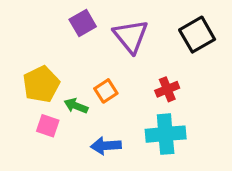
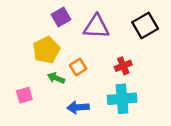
purple triangle: (131, 36) -> (96, 27), turned -48
yellow pentagon: (41, 84) -> (46, 50), moved
pink square: (48, 126) -> (24, 95), moved, turned -35

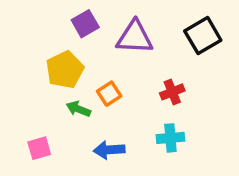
pink square: (24, 95) -> (39, 148), moved
cyan cross: (122, 99) -> (170, 138), size x0.7

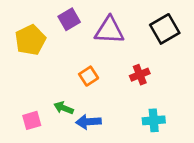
yellow pentagon: (65, 70) -> (30, 40), moved
green arrow: (78, 109) -> (64, 108), moved
cyan cross: (170, 138) -> (154, 120), moved

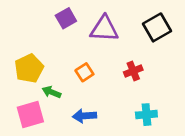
yellow pentagon: (30, 40) -> (29, 68), moved
green arrow: (64, 108) -> (51, 92), moved
pink square: (32, 120) -> (30, 115), size x1.5

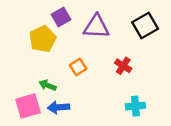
yellow pentagon: (29, 68) -> (43, 39), moved
red cross: (133, 71) -> (123, 66), turned -35
blue arrow: (84, 116) -> (59, 107), moved

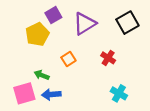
purple triangle: (96, 27) -> (85, 24), turned -35
cyan cross: (135, 106) -> (119, 93), turned 35

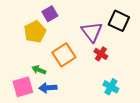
black square: (127, 23) -> (119, 21), turned -35
purple triangle: (85, 24) -> (92, 32), moved, turned -35
orange square: (68, 59) -> (64, 55), size x1.6

